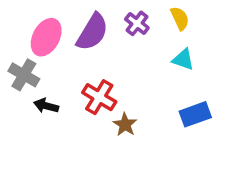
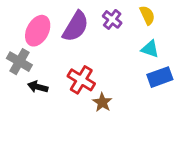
blue rectangle: (195, 114) -> (160, 77), moved

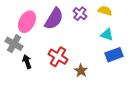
yellow semicircle: (147, 15) -> (105, 11), turned -48
black arrow: (38, 87) -> (27, 62), turned 56
brown star: (102, 102) -> (81, 71), moved

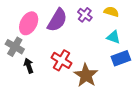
brown star: (81, 71) -> (86, 75), size x1.6

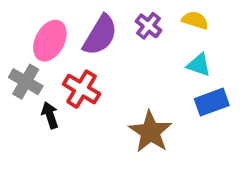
red cross: (61, 60) -> (82, 89), moved

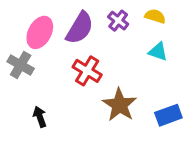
red cross: (82, 89) -> (87, 71), moved
blue rectangle: (212, 102) -> (168, 115), moved
black arrow: (50, 115) -> (40, 117), moved

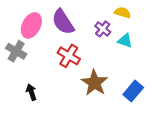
purple cross: (118, 21) -> (103, 29), moved
purple semicircle: (80, 28) -> (63, 22), turned 116
blue rectangle: (168, 115) -> (133, 91), turned -30

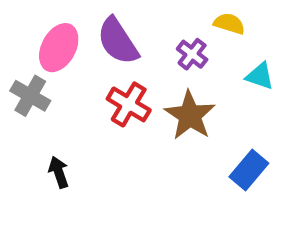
cyan triangle: (125, 41) -> (260, 76), moved
brown star: (95, 83) -> (190, 115), moved

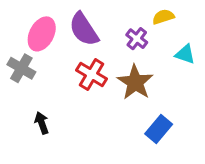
yellow semicircle: (229, 24) -> (163, 17), turned -35
blue rectangle: (249, 170) -> (159, 129), moved

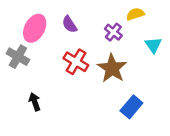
purple semicircle: (84, 29) -> (69, 24), size x0.6
cyan triangle: (185, 54) -> (153, 45), turned 36

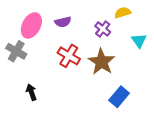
purple semicircle: (69, 24) -> (63, 22), turned -70

